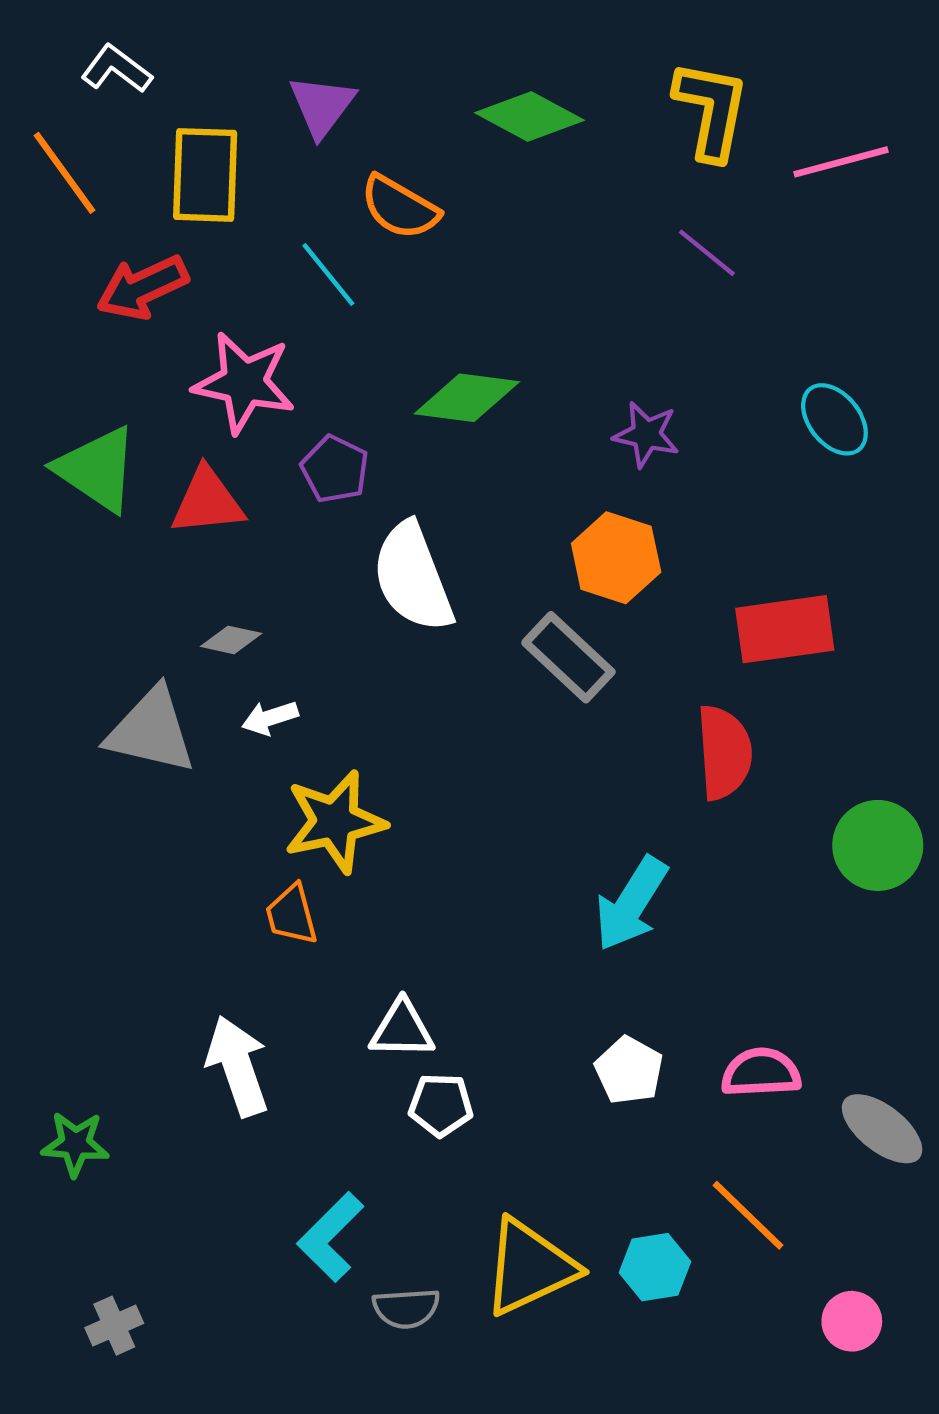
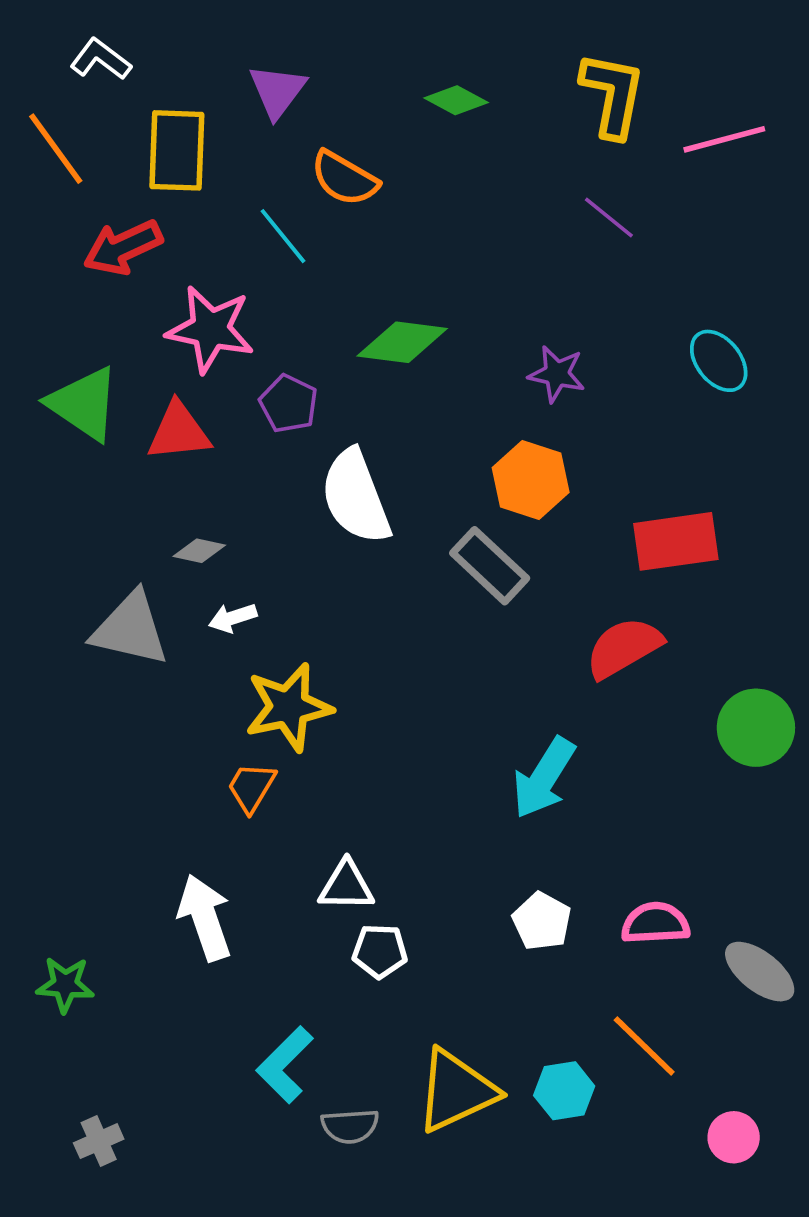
green diamond: (530, 117) -> (456, 100), size x0.7
red semicircle: (724, 752) -> (624, 648), turned -116
orange trapezoid: (292, 915) -> (251, 787), turned 46

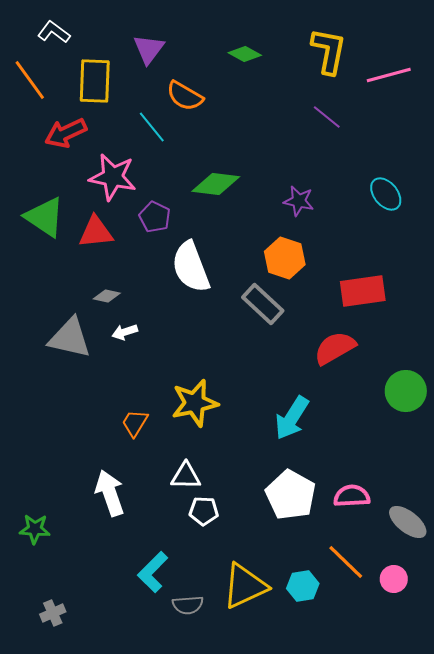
yellow star: (289, 707) -> (195, 403), moved
white pentagon: (542, 921) -> (291, 495), size x1.6
pink circle: (734, 1137) -> (394, 579), moved

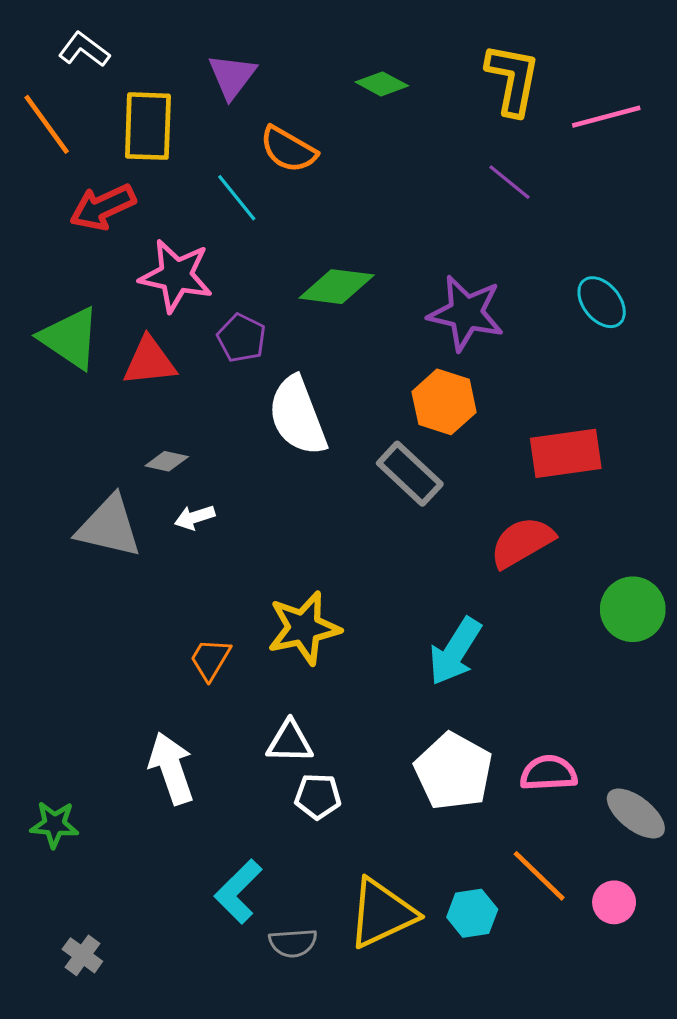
purple star: (299, 201) -> (466, 313), size x1.6
gray cross: (53, 613) -> (82, 955), turned -30

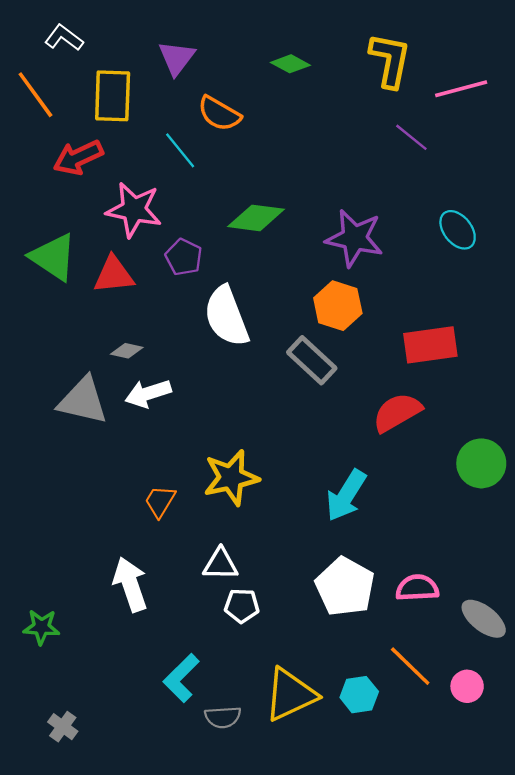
purple line: (510, 182) -> (411, 137), moved
white arrow: (195, 517) -> (148, 393), size x1.5

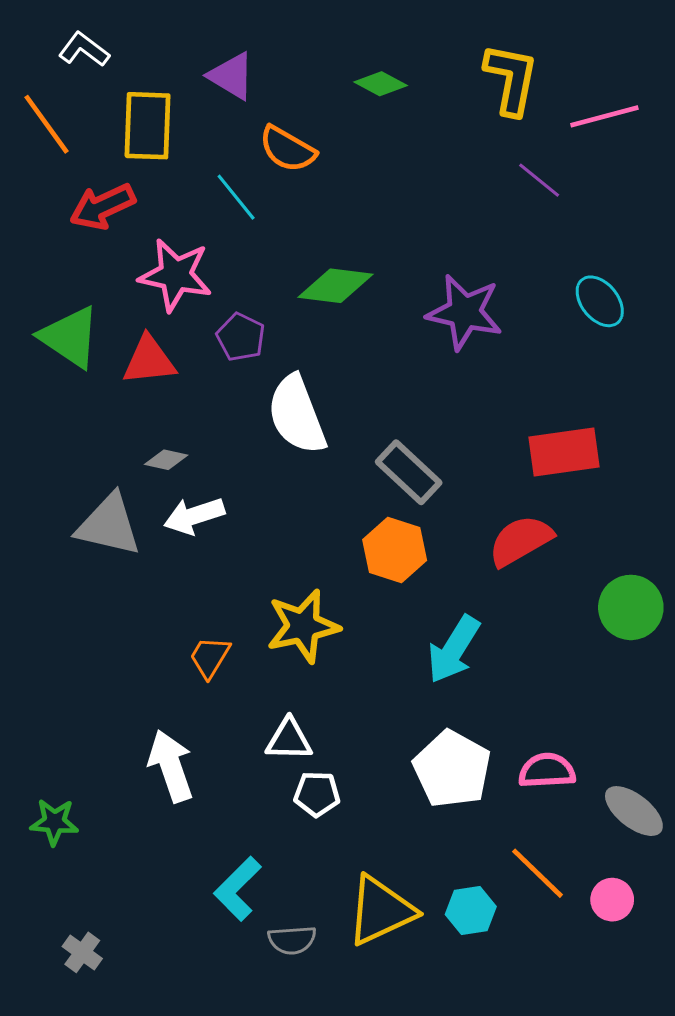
purple triangle: (177, 58) -> (231, 76), turned -36
orange hexagon: (338, 306) -> (395, 550), moved

